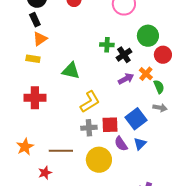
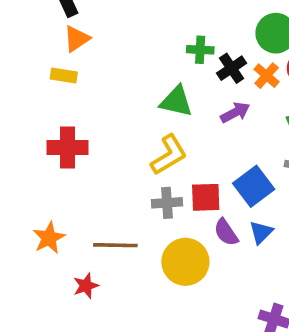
green triangle: (71, 71) -> (176, 101), moved
orange cross: (146, 74) -> (267, 76), moved

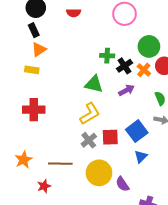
gray cross: (167, 203) -> (89, 140), turned -35
purple semicircle: (226, 232) -> (122, 184), moved

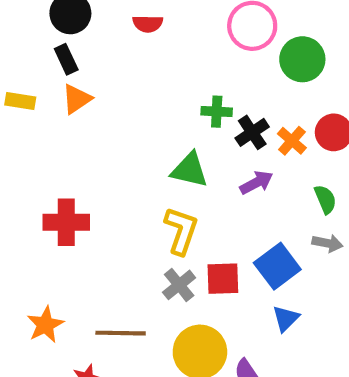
green circle: (149, 46) -> (302, 59), moved
yellow rectangle: (32, 70) -> (20, 101), moved
yellow L-shape: (90, 114) -> (181, 231), turned -40

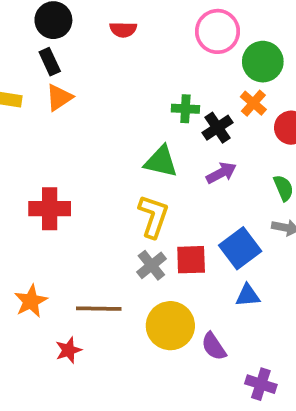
orange cross: (292, 141) -> (253, 103), moved
blue triangle: (286, 318) -> (248, 295), turned 40

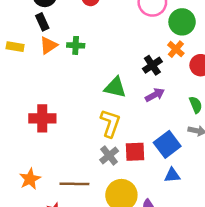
green cross: (185, 109) -> (76, 45), moved

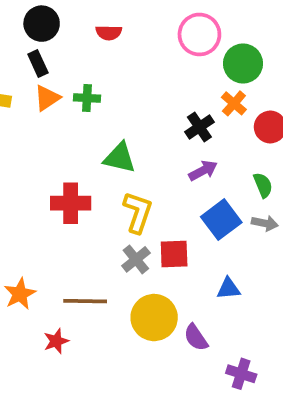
green triangle: (115, 87) -> (120, 158), moved
red cross: (42, 118) -> (71, 203), moved
blue square: (167, 144) -> (221, 220), moved

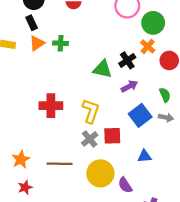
green triangle: (120, 158) -> (103, 69), moved
red star: (56, 341) -> (25, 187), moved

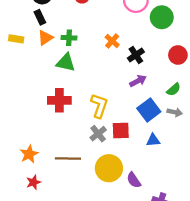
orange cross: (148, 46) -> (112, 41), moved
green triangle: (103, 69) -> (66, 63), moved
green semicircle: (165, 95) -> (174, 90), turned 72
blue triangle: (144, 156) -> (153, 140), moved

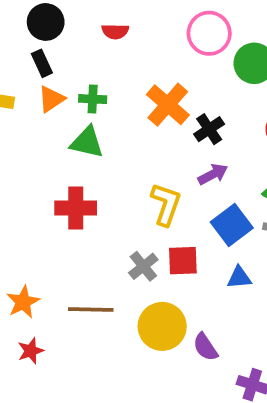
orange cross: (112, 41) -> (168, 105), size x1.6
yellow L-shape: (99, 106) -> (166, 204), moved

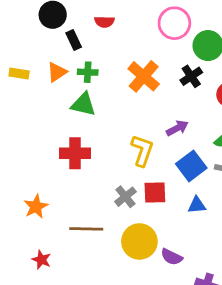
black rectangle: (42, 63) -> (74, 40), moved
black cross: (209, 129) -> (191, 76), moved
orange star: (23, 302) -> (36, 206), moved
purple semicircle: (205, 347) -> (172, 257), turned -30
red star: (31, 351) -> (41, 260), turned -30

